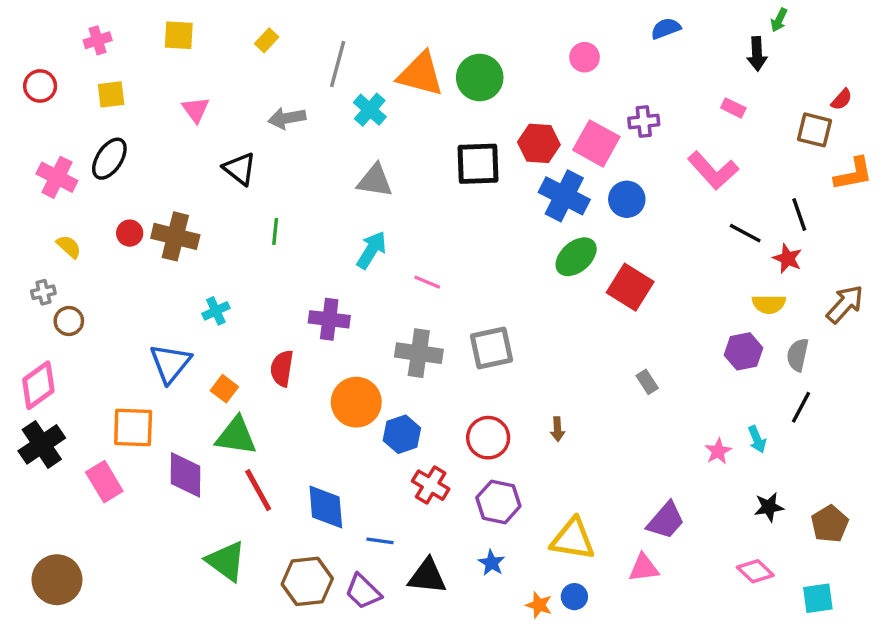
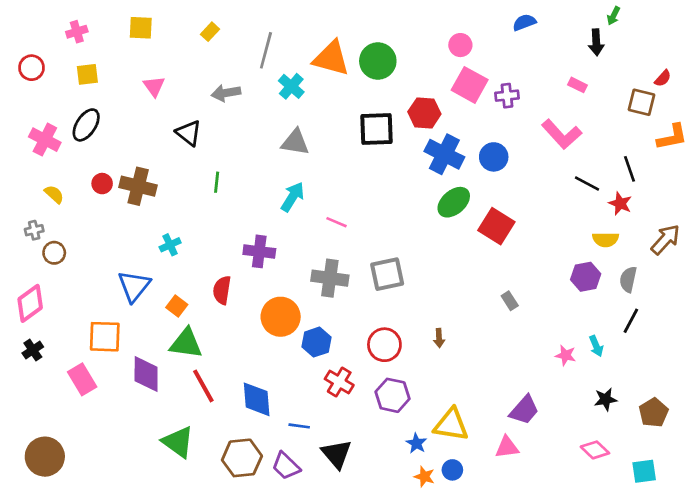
pink square: (596, 143) -> (470, 85), moved
black cross: (42, 444) -> (33, 350), size x0.6
pink star: (718, 451) -> (566, 355), turned -30
blue star: (492, 563) -> (416, 443), moved
black triangle: (427, 576) -> (337, 454), turned 44

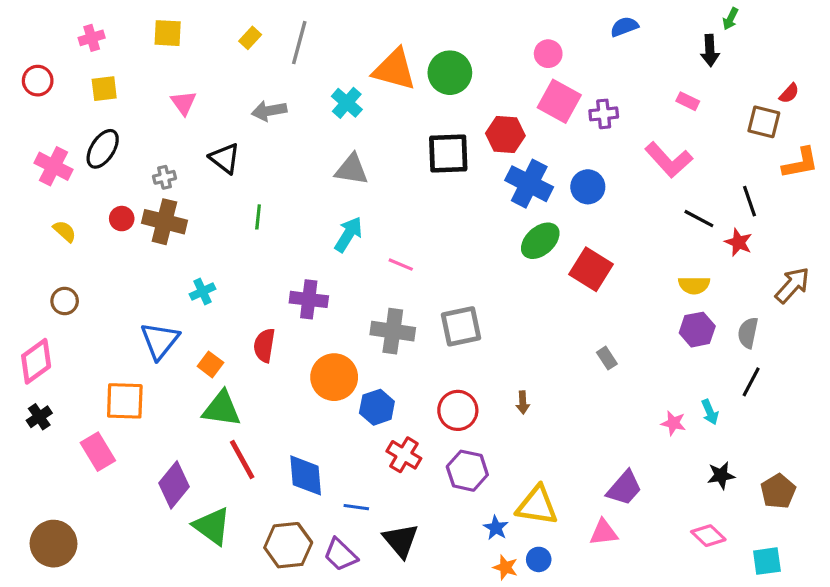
gray line: (266, 50) -> (299, 43), moved
gray cross: (34, 230) -> (164, 177), moved
yellow semicircle: (606, 239) -> (694, 285), moved
purple diamond: (146, 374) -> (174, 485), moved, turned 39

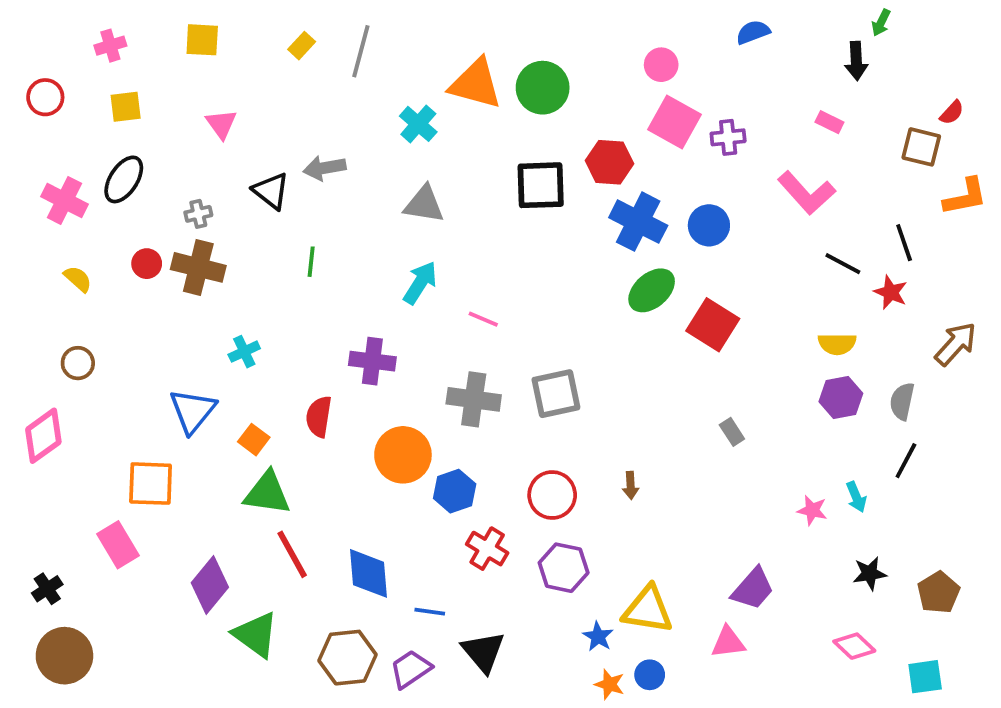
gray arrow: (269, 111) -> (325, 168), moved
black cross: (39, 417) -> (47, 589), moved
purple trapezoid: (340, 555) -> (411, 669), turned 102

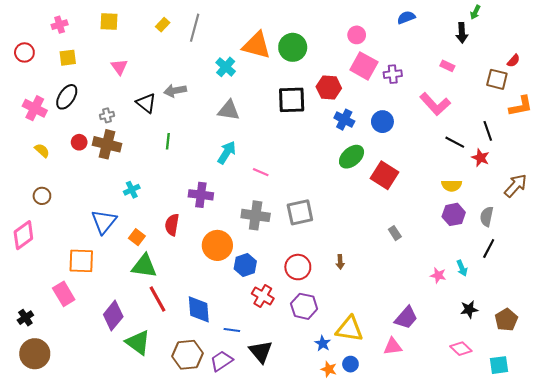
blue cross: (638, 222) -> (344, 120), size x0.7

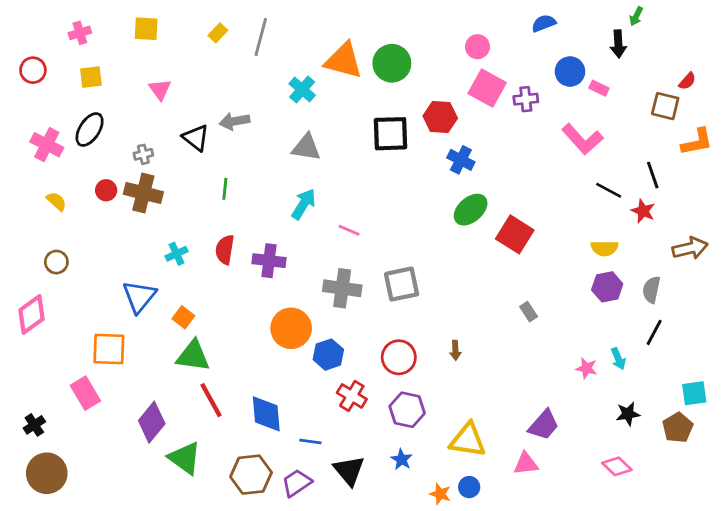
blue circle: (382, 122) -> (570, 72), moved
brown arrow: (516, 186) -> (690, 248), turned 35
red semicircle: (172, 225) -> (225, 250), moved
blue star: (323, 343) -> (402, 459), moved
cyan square: (499, 365) -> (694, 393), moved

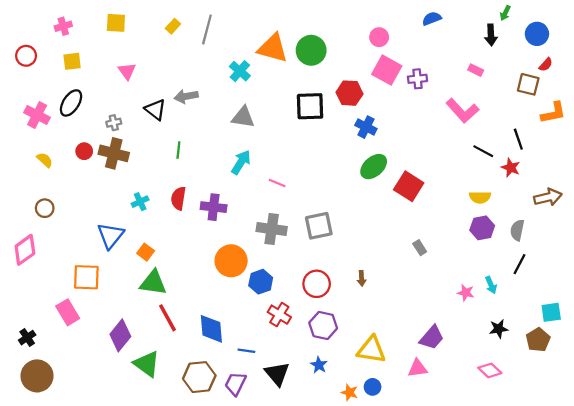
blue circle: (570, 72) -> (537, 34), moved
purple trapezoid: (297, 483) -> (235, 384), turned -30

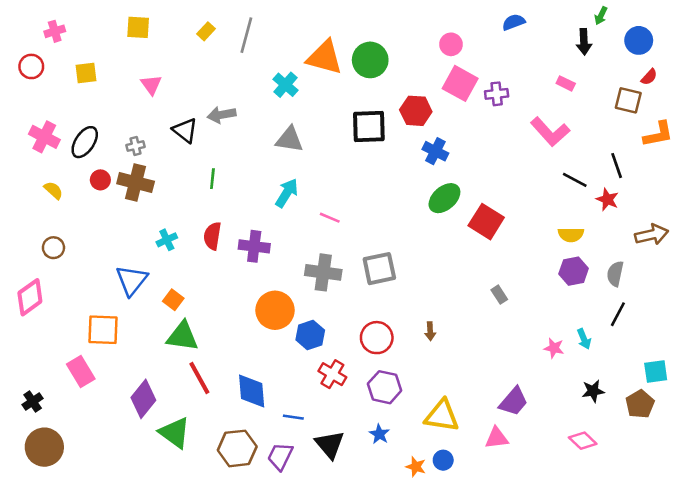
pink cross: (63, 26) -> (55, 31), moved
black ellipse: (71, 103) -> (85, 142), moved

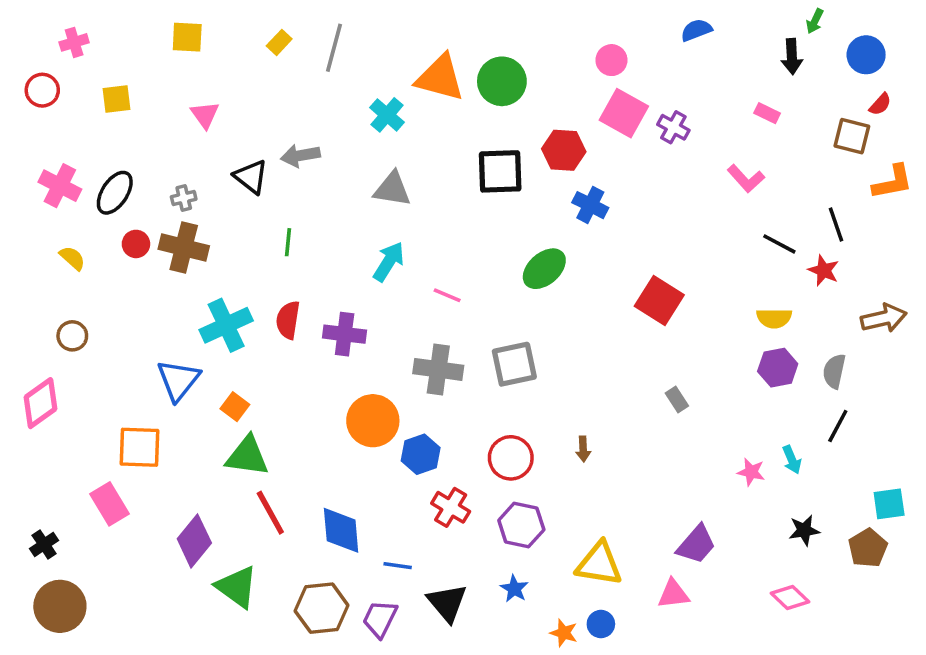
purple cross: (497, 94) -> (673, 127), turned 35
pink L-shape: (550, 132) -> (746, 179), size x0.7
green ellipse: (444, 198) -> (544, 269), moved
cyan cross: (167, 240) -> (226, 325), size x1.8

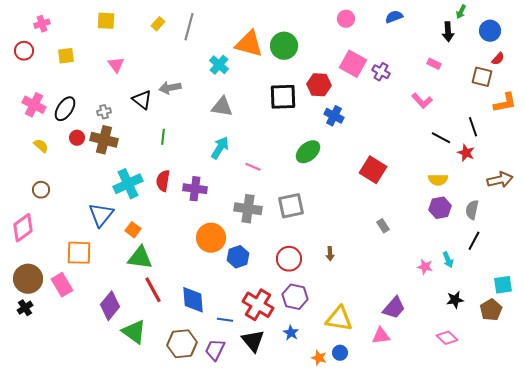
pink circle: (611, 60) -> (346, 19), moved
red cross: (451, 507) -> (258, 305), moved, size x1.4
brown circle: (60, 606) -> (28, 279), moved

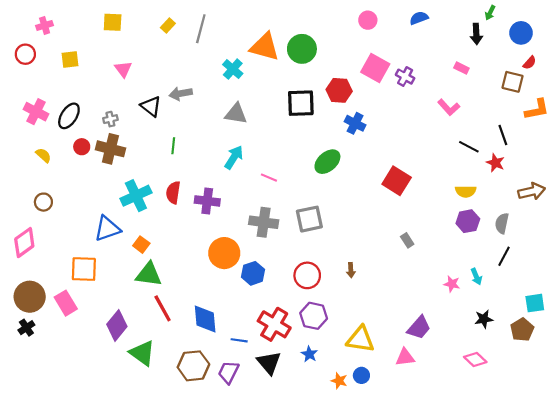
blue triangle: (101, 215) -> (107, 229), turned 32

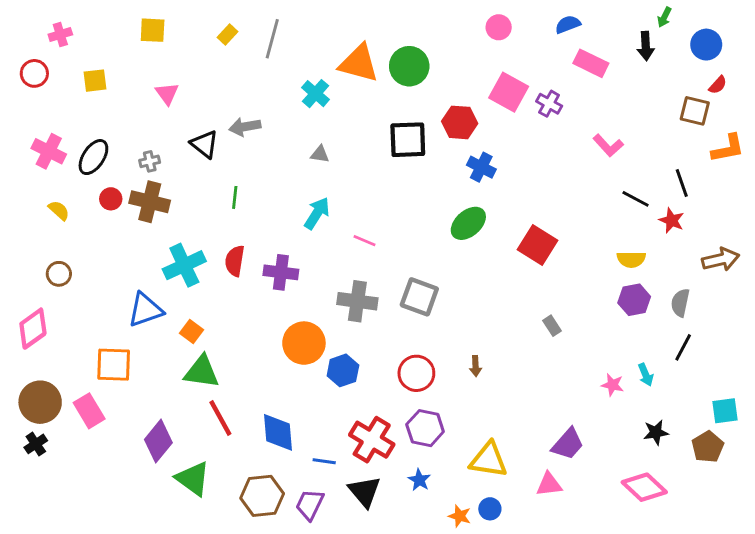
pink rectangle: (461, 68) -> (591, 63), moved, size x1.6
gray triangle: (236, 114) -> (320, 154), size x0.6
green ellipse: (327, 162) -> (468, 223), moved
gray square: (309, 219) -> (419, 297), turned 32
pink diamond: (475, 359) -> (644, 487), size x1.4

